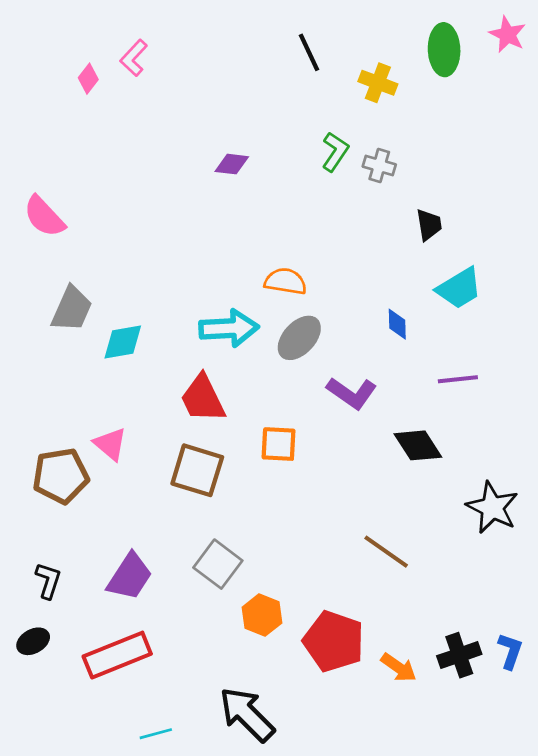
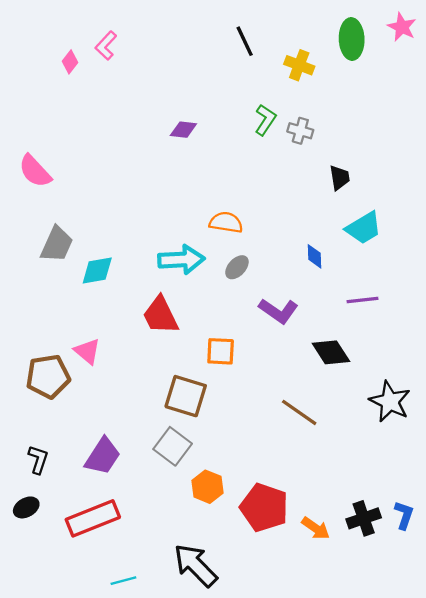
gray ellipse: (299, 338) -> (237, 267), size x0.7
brown square: (197, 470) -> (186, 396), moved
brown line: (386, 552) -> (299, 412), moved

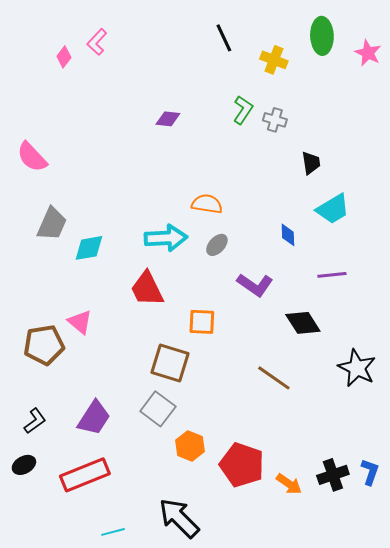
pink star: (402, 27) -> (368, 53), moved
black L-shape: (38, 459) -> (35, 421), turned 36

